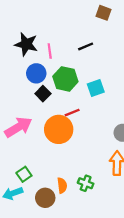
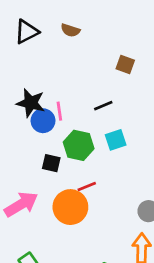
blue circle: (36, 73) -> (43, 121), moved
cyan square: (96, 88) -> (116, 140), moved
black square: (43, 94) -> (51, 163), turned -32

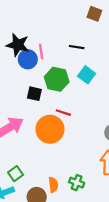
black line: (103, 106) -> (77, 47), turned 32
cyan square: (116, 140) -> (87, 75), turned -35
red line: (87, 186) -> (63, 113), turned 40

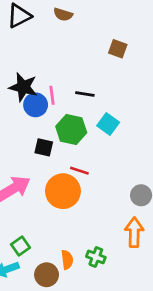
black line: (77, 47) -> (85, 94), moved

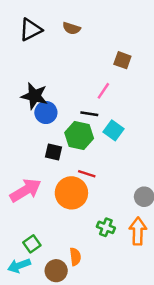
black line: (85, 94) -> (89, 114), moved
pink line: (52, 95) -> (103, 91), moved, turned 42
green cross: (96, 257) -> (106, 227), moved

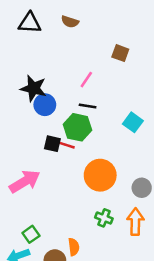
black triangle: (31, 30) -> (30, 23), turned 30
pink line: (103, 91) -> (86, 80), moved
cyan square: (114, 130) -> (133, 122), moved
red line: (87, 174) -> (66, 145), moved
orange circle: (71, 193) -> (100, 175), moved

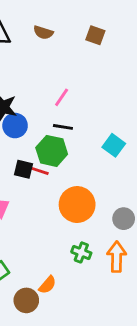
brown square: (120, 53) -> (95, 35), moved
orange semicircle: (74, 247) -> (47, 285), turned 48

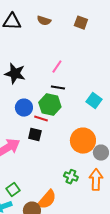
blue circle: (15, 126) -> (24, 108), moved
black square: (23, 169) -> (35, 135), moved
orange circle: (77, 205) -> (83, 141), moved
orange semicircle: (47, 285) -> (47, 200), size x1.5

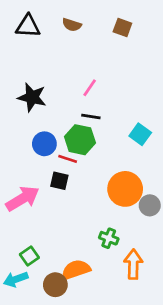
orange arrow: (96, 180) -> (133, 264), moved
orange semicircle: (47, 200) -> (76, 270), turned -150

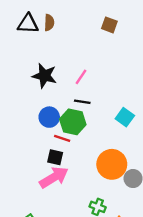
brown semicircle: (72, 25) -> (49, 23), moved, turned -105
black star: (32, 97) -> (44, 76), moved
blue circle: (44, 144) -> (49, 117), moved
pink arrow: (23, 199) -> (54, 177), moved

